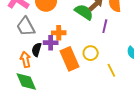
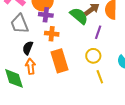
purple cross: (51, 43) -> (46, 15), moved
yellow circle: (91, 53) -> (93, 56), moved
orange arrow: (25, 60) -> (31, 66), moved

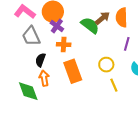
purple cross: (46, 15) -> (57, 26), turned 32
purple line: (98, 32) -> (127, 44), moved

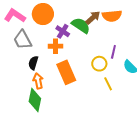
orange semicircle: (122, 17) -> (112, 16), turned -90
purple cross: (57, 26) -> (63, 31), moved
purple line: (127, 44) -> (113, 52), moved
green diamond: (28, 91) -> (35, 100), moved, turned 35

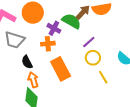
gray trapezoid: (23, 40) -> (15, 40), turned -40
purple line: (113, 52) -> (89, 42), moved, turned 40
black semicircle: (33, 63) -> (27, 62), turned -40

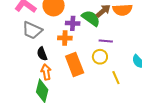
purple cross: (54, 28) -> (73, 23), turned -32
purple line: (89, 42) -> (106, 41), turned 40
yellow circle: (93, 58) -> (100, 57), moved

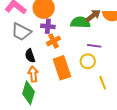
green semicircle: (91, 18) -> (80, 22), turned -36
purple cross: (73, 23) -> (48, 26), moved
orange cross: (65, 38) -> (54, 41), turned -32

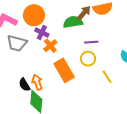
purple cross: (48, 26) -> (42, 33), turned 32
black semicircle: (30, 56) -> (24, 85), moved

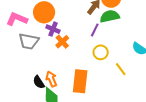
green semicircle: (73, 22) -> (110, 16), moved
purple line: (91, 42) -> (95, 30), moved, turned -56
orange rectangle: (64, 70) -> (80, 81), moved, turned 40

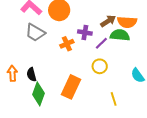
purple cross: (53, 29) -> (85, 32), moved, turned -32
yellow line: (121, 69) -> (114, 99), moved
orange arrow: (51, 79) -> (12, 73), moved

